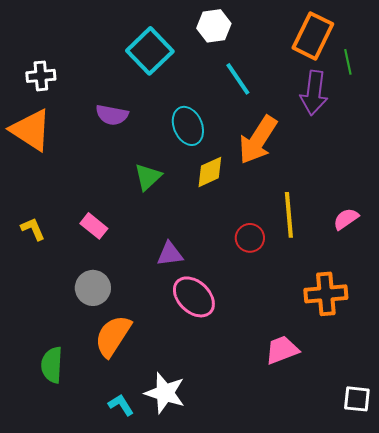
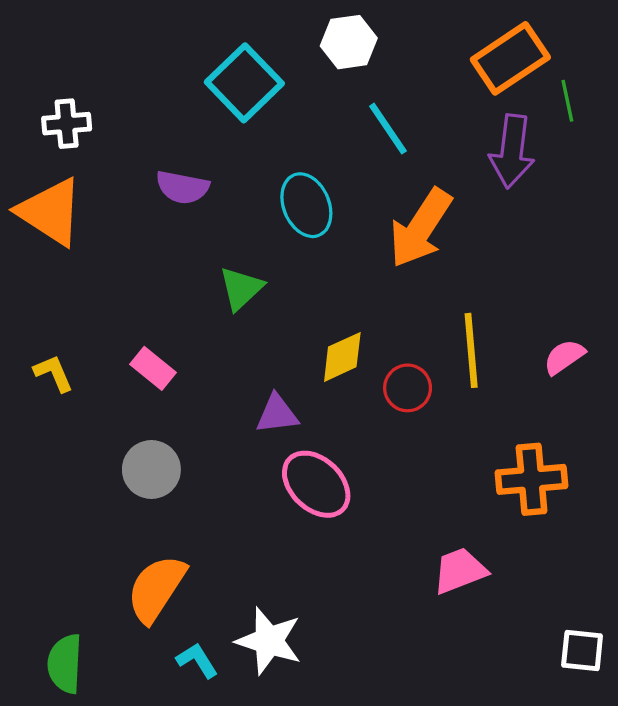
orange rectangle: (313, 36) -> (510, 58), turned 30
yellow diamond: (210, 172) -> (342, 357), moved
orange semicircle: (113, 336) -> (156, 589), moved
green semicircle: (52, 365) -> (65, 664), moved

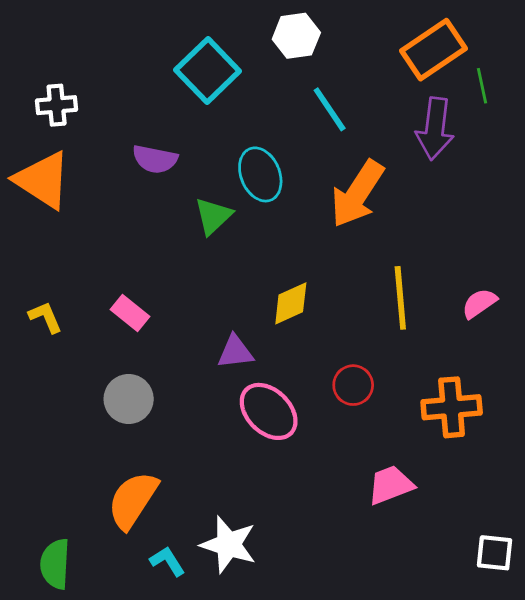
green triangle: (241, 288) -> (213, 216), moved
red circle: (408, 388) -> (353, 385), moved

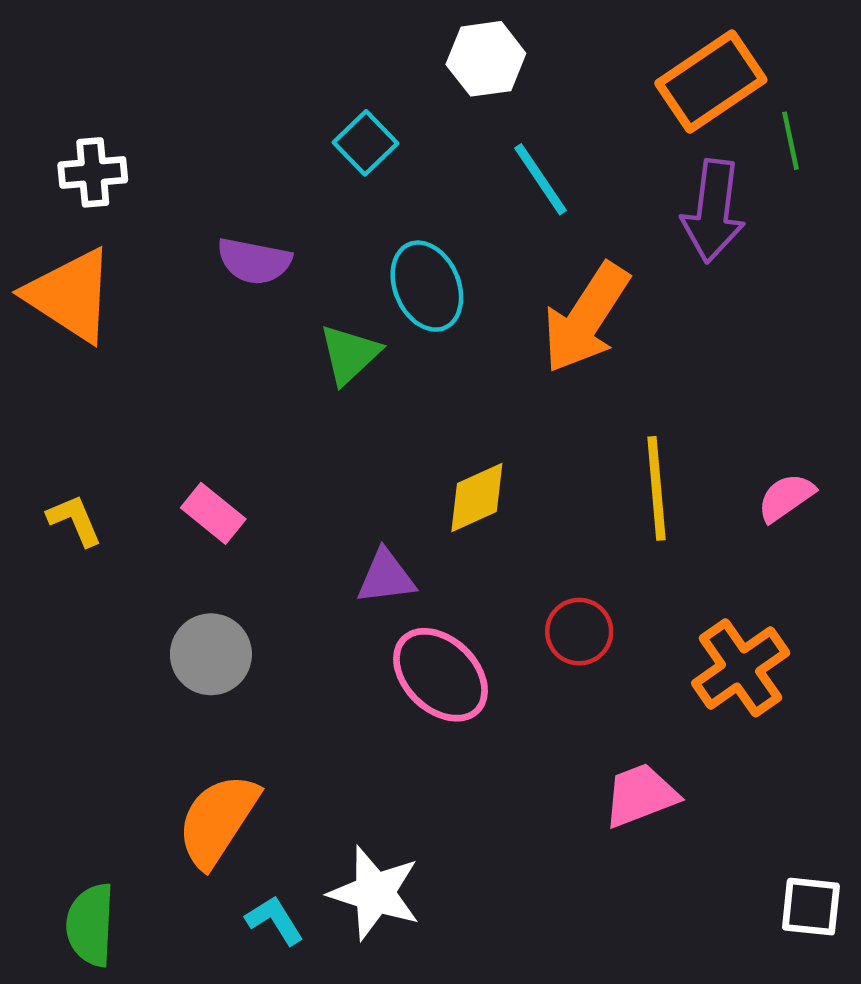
cyan square: (208, 70) -> (365, 143), moved, size x0.6
orange cross: (452, 407) -> (741, 668), turned -30

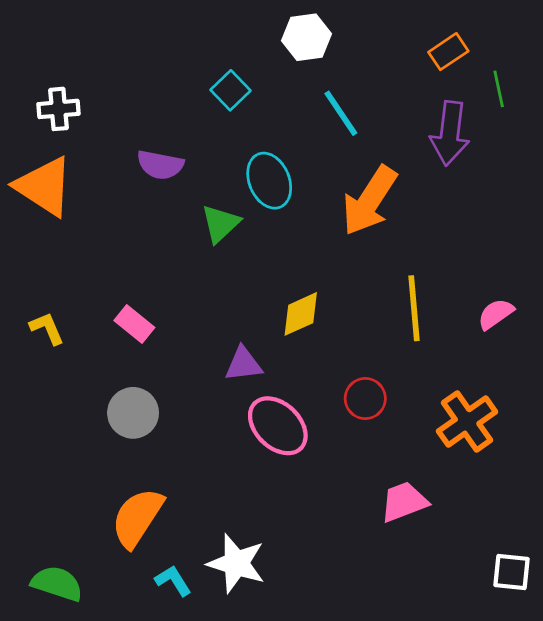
orange rectangle: (711, 82) -> (448, 52), size x0.6
green semicircle: (90, 925) -> (57, 583), turned 105

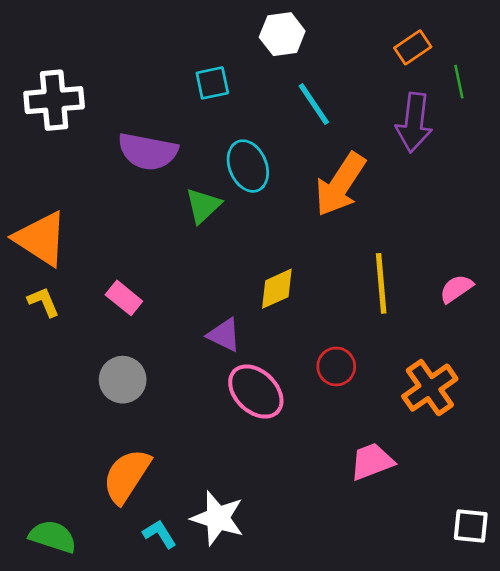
cyan square: (230, 90) -> (212, 83), turned 32
white cross: (58, 109) -> (54, 100), size x1.5
purple semicircle: (160, 165) -> (148, 152), size x1.4
orange triangle: (44, 186) -> (41, 239), moved
purple triangle: (243, 364) -> (224, 335), turned 33

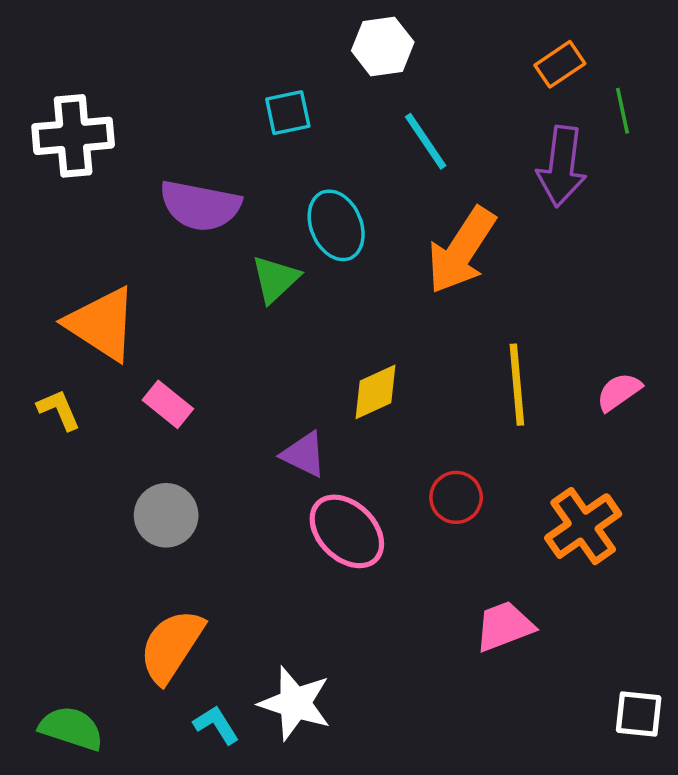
orange triangle: (41, 239) -> (102, 324), moved

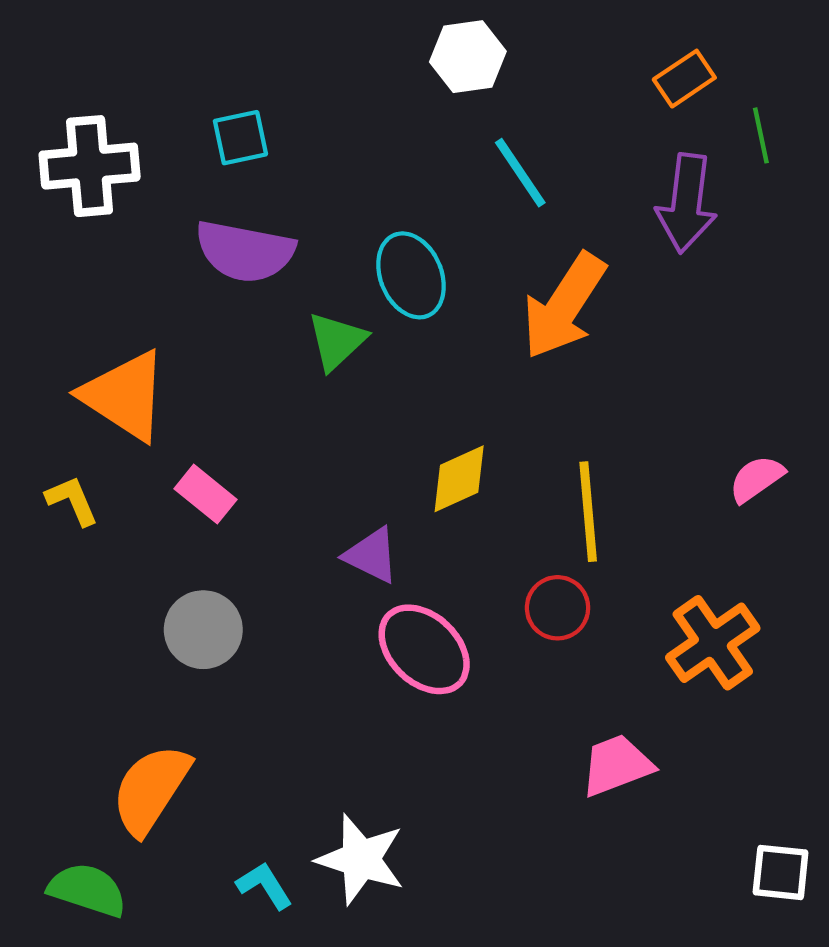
cyan square: (288, 113) -> (240, 138), moved
yellow line: (517, 385) -> (588, 512), moved
orange semicircle: (171, 646) -> (151, 789), moved

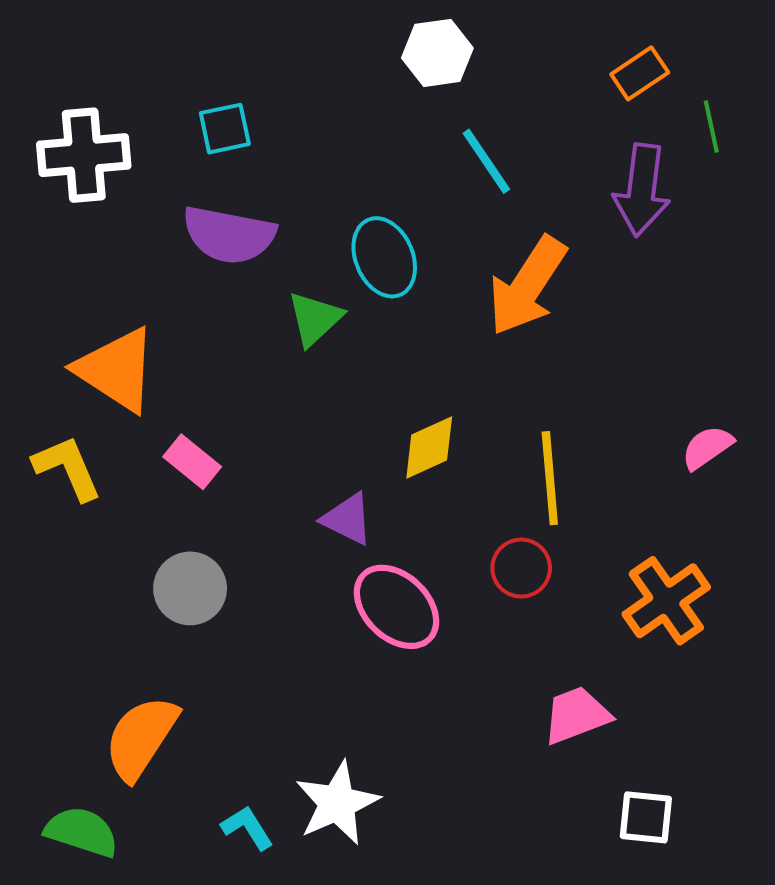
yellow L-shape: (72, 501) -> (67, 468), size x1.4
white star: (361, 859) -> (337, 803), turned 30
white square: (781, 872) -> (646, 817), moved

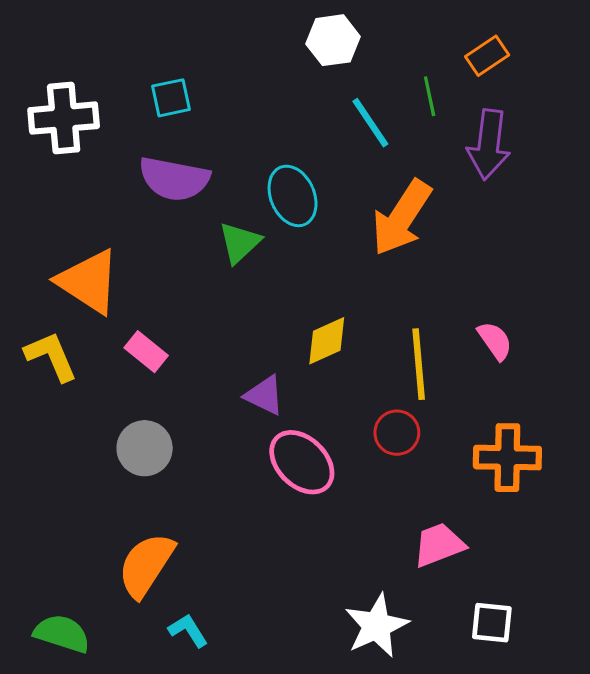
green line: (711, 127) -> (430, 96), moved
pink semicircle: (707, 447) -> (495, 341), moved, turned 90
orange cross: (666, 601) -> (507, 458), turned 36
orange semicircle: (141, 738) -> (146, 565), moved
white star: (337, 803) -> (377, 626), moved

